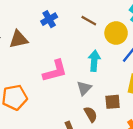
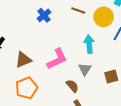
brown triangle: (19, 39) -> (23, 60), moved
brown semicircle: (91, 114) -> (72, 86), moved

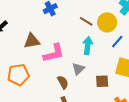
brown line: (78, 10) -> (86, 21), moved
brown triangle: (23, 60) -> (32, 41), moved

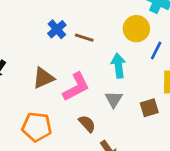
brown line: (86, 21) -> (84, 38), moved
orange pentagon: (18, 75) -> (37, 127), turned 30
brown semicircle: (63, 82) -> (87, 124), moved

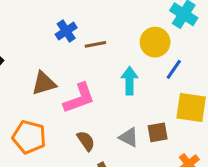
brown line: (84, 38) -> (95, 44), turned -36
gray triangle: (114, 99) -> (129, 137), moved, turned -42

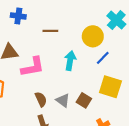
blue cross: (66, 31) -> (18, 16), moved, turned 32
brown square: (158, 132) -> (84, 100), turned 32
brown semicircle: (86, 141) -> (41, 99), moved

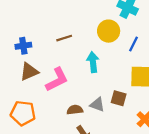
blue cross: (18, 16) -> (23, 46), moved
blue line: (103, 58) -> (133, 44), moved
brown semicircle: (41, 99) -> (75, 110), turned -56

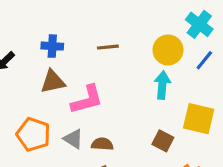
blue line: (133, 44) -> (204, 60), moved
cyan arrow: (93, 62) -> (162, 85), moved
gray triangle: (97, 105) -> (73, 139), moved

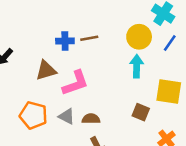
blue cross: (52, 46) -> (65, 41), moved

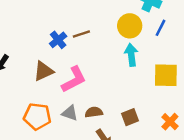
blue cross: (65, 41) -> (58, 40), turned -30
brown square: (141, 112) -> (130, 117), moved, turned -36

